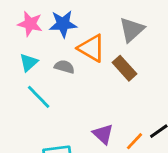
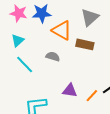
gray semicircle: (64, 67) -> (53, 56), moved
brown rectangle: (124, 68) -> (85, 44), turned -36
purple triangle: (103, 134) -> (70, 91), turned -35

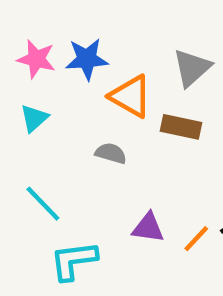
cyan line: (25, 65) -> (43, 204), moved

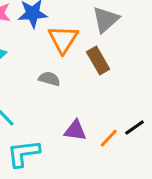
orange triangle: (131, 96) -> (63, 39), turned 32
brown rectangle: (181, 127) -> (98, 61), turned 48

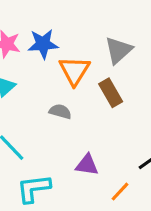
orange line: (109, 138) -> (120, 192), moved

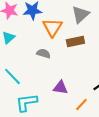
brown rectangle: (111, 93) -> (75, 41), turned -72

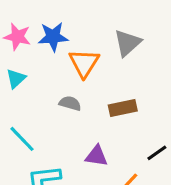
brown rectangle: (75, 41) -> (123, 108), moved

